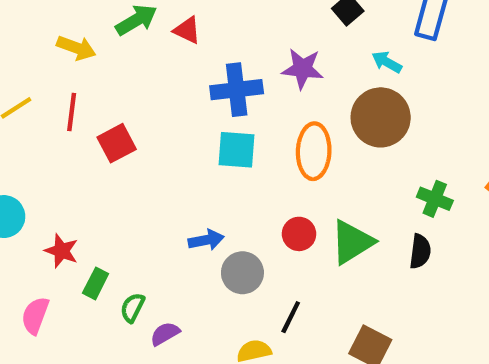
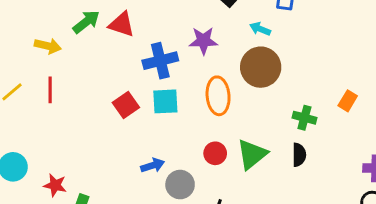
red triangle: (187, 30) -> (122, 24), size x1.4
red square: (117, 143) -> (126, 105), moved

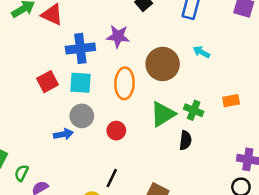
cyan arrow: (260, 29) -> (201, 52), moved
orange rectangle: (348, 101) -> (231, 101), turned 42
green triangle: (252, 154) -> (163, 114), moved
gray circle: (180, 185) -> (82, 116), moved

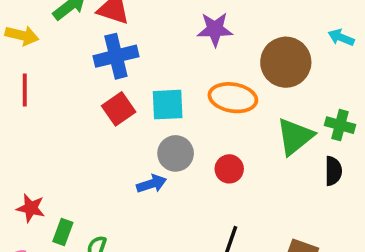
blue cross: (80, 48) -> (116, 56), moved
orange ellipse: (124, 83) -> (233, 98), turned -76

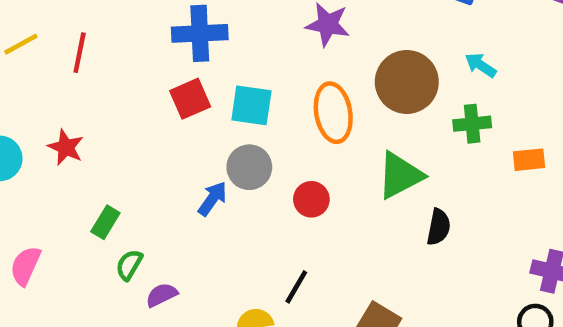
orange ellipse: (233, 98) -> (333, 113), turned 60
green cross: (340, 125) -> (472, 124), moved, turned -32
blue arrow: (152, 184) -> (212, 199), turned -48
red star: (31, 208) -> (66, 147), moved
green rectangle: (63, 232) -> (105, 222), moved

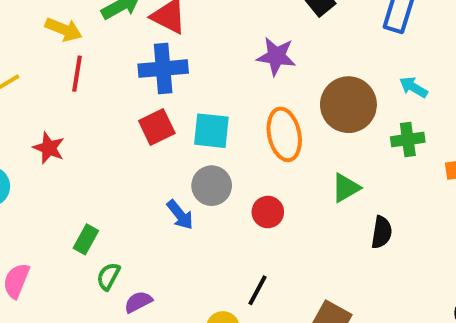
red line: (80, 53) -> (77, 74), moved
red star: (66, 147) -> (49, 148), moved
green triangle: (400, 175) -> (346, 188), size x0.7
blue arrow: (212, 199) -> (180, 215), turned 108

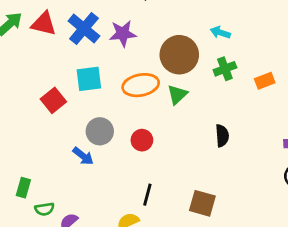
blue cross: (163, 69) -> (84, 29), moved, turned -32
cyan square: (211, 131) -> (89, 79), moved
orange ellipse: (284, 134) -> (141, 85), turned -76
green triangle: (346, 188) -> (177, 95), moved
green semicircle: (108, 276) -> (44, 209), turned -114

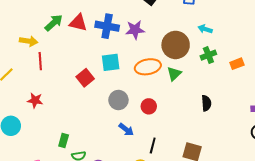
blue cross: (84, 29) -> (107, 26), turned -30
blue arrow: (83, 156) -> (126, 130), moved

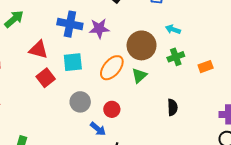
red triangle: (78, 23) -> (38, 50), moved
orange ellipse: (148, 67) -> (112, 68), turned -40
blue arrow: (126, 130) -> (98, 129), moved

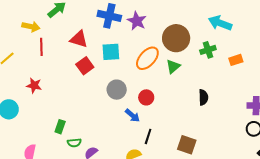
purple star: (99, 28) -> (137, 21), turned 30
cyan arrow: (173, 29) -> (220, 23), moved, size x1.6

